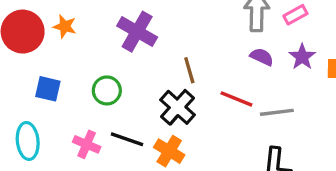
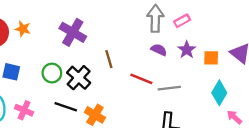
black cross: (178, 107) -> (79, 78), moved
pink cross: (87, 144) -> (24, 110), moved

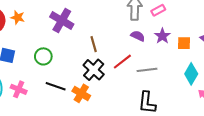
black cross: (79, 78) -> (94, 70), moved
red line: (141, 79) -> (122, 62), turned -60

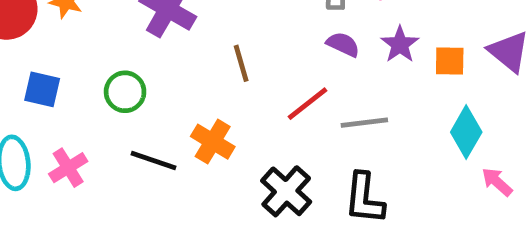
black cross: (94, 70) -> (286, 191), moved
pink cross: (19, 89) -> (68, 168), turned 35
orange cross: (81, 93) -> (213, 142), moved

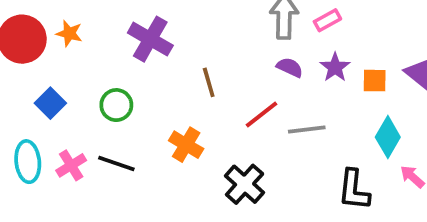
blue square: (42, 89) -> (50, 103), turned 32
black line: (153, 160) -> (116, 163), moved
black L-shape: (364, 198) -> (354, 190), moved

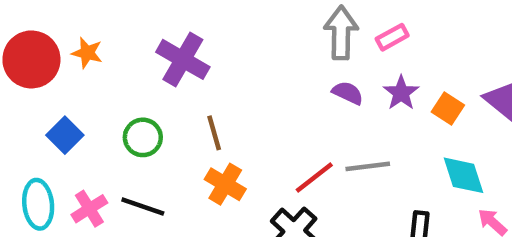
orange square: (375, 81) -> (448, 108), turned 32
brown line: (209, 82) -> (214, 133), moved
red line: (261, 114) -> (314, 177), moved
cyan diamond: (388, 137) -> (463, 175), turned -48

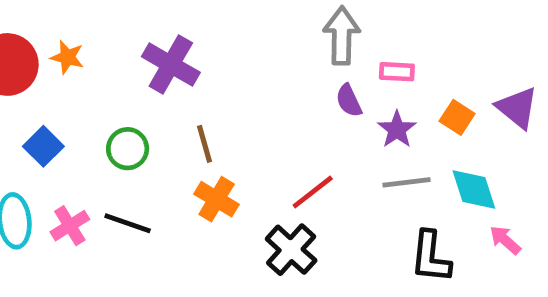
pink rectangle: (392, 37) -> (397, 72), moved, turned 32
purple semicircle: (348, 93) -> (349, 101), turned -140
purple star: (401, 93) -> (397, 129), moved
gray line: (368, 166) -> (407, 182), moved

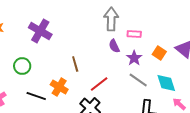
brown line: (204, 144) -> (75, 64), moved
gray line: (407, 182) -> (138, 80), turned 42
black line: (128, 223) -> (36, 96), moved

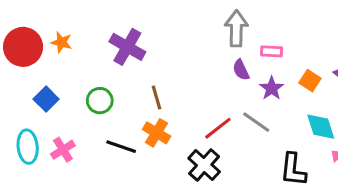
brown line: (75, 64) -> (157, 98), moved
gray line: (138, 80) -> (256, 122), moved

